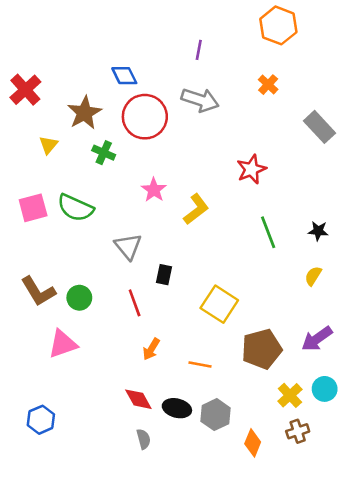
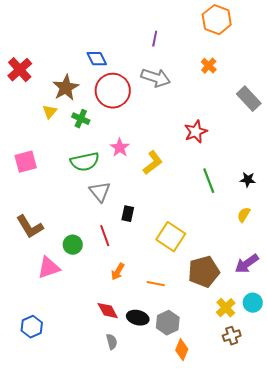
yellow triangle: (49, 145) -> (50, 112), moved
green semicircle: (75, 208) -> (85, 162), moved, turned -36
green circle: (79, 298) -> (73, 245), moved
orange diamond: (253, 443) -> (182, 350), moved

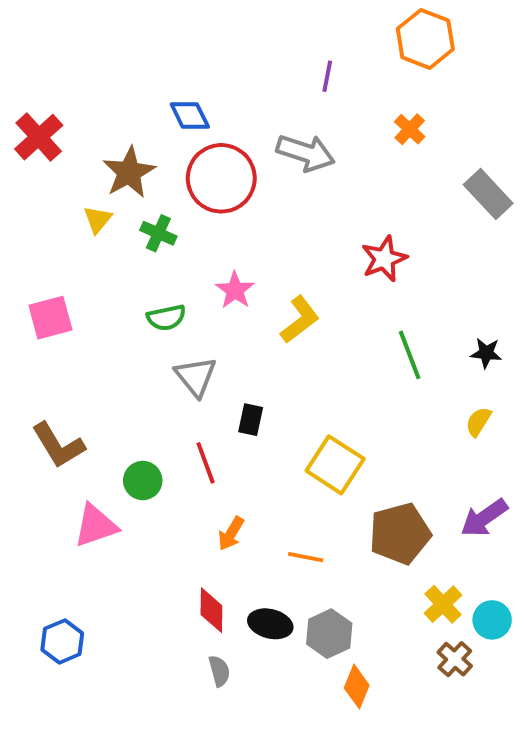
purple line: (155, 39) -> (327, 76), moved
green semicircle: (85, 162) -> (166, 318), size x0.7
cyan circle: (253, 303) -> (492, 620), moved
red diamond: (108, 311) -> (211, 610), turned 30
brown cross: (232, 336) -> (455, 659), turned -30

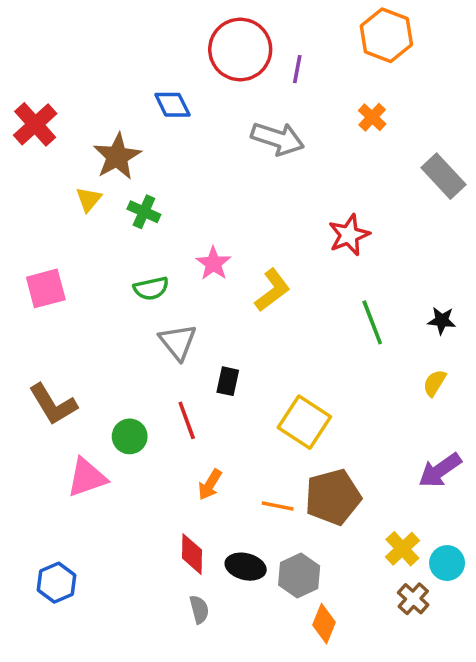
red circle: (221, 178) -> (240, 49), moved
brown pentagon: (400, 534) -> (333, 497), moved

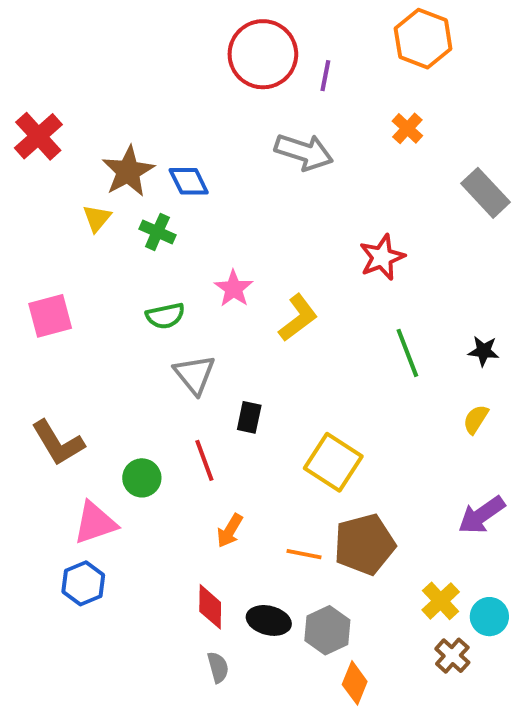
blue diamond: (172, 105) -> (189, 181), moved
blue hexagon: (57, 583) -> (83, 583), moved

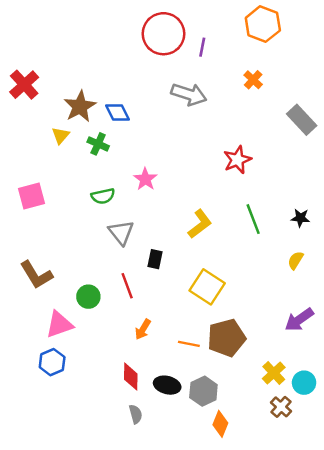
yellow L-shape: (298, 318) -> (200, 224), moved

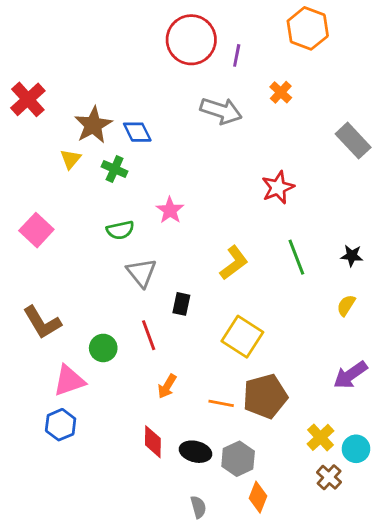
orange cross: (253, 80) -> (281, 92), moved
pink square: (31, 196) -> (36, 230), turned -32
gray semicircle: (136, 414) -> (198, 507), moved

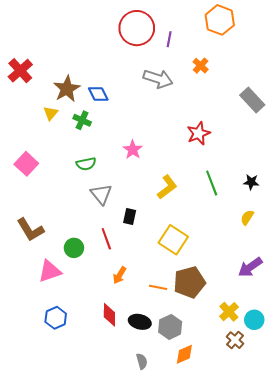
pink star: (170, 210) -> (133, 150), moved
blue hexagon: (61, 425) -> (56, 318), moved
orange diamond: (258, 497) -> (184, 354), turned 45

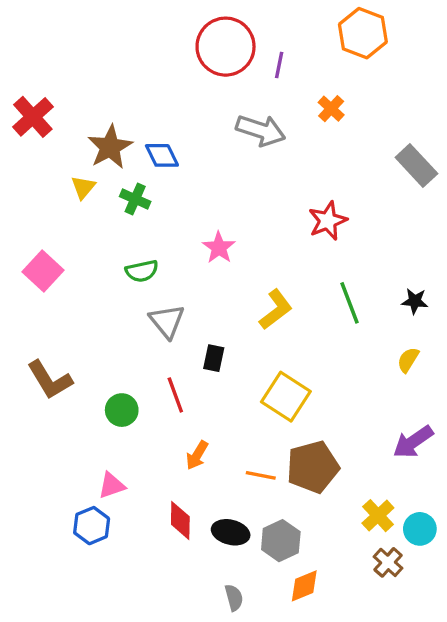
pink triangle: (50, 271) -> (112, 485), moved, size x0.7

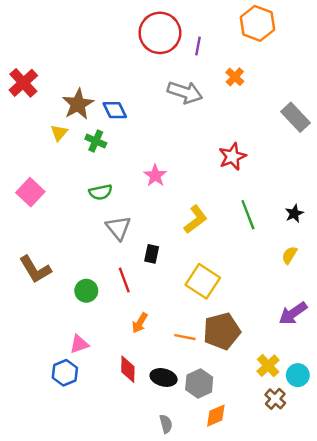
black star: (415, 301) -> (294, 214), turned -30

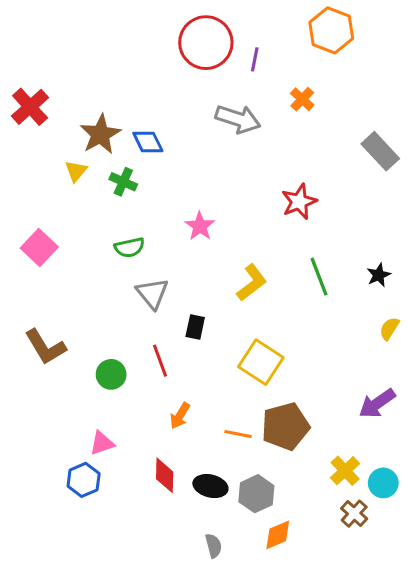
yellow semicircle: (289, 255) -> (389, 329), moved

